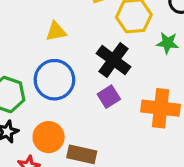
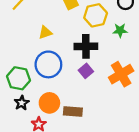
black cross: (114, 60) -> (86, 46), turned -30
orange cross: (161, 108) -> (121, 74), turned -30

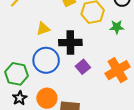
black cross: (86, 46) -> (70, 43), moved

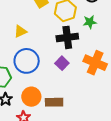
black cross: (70, 43) -> (67, 37), moved
orange cross: (118, 70) -> (95, 63), turned -30

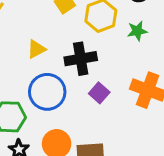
black cross: (67, 37) -> (81, 59), moved

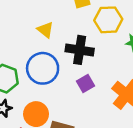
yellow triangle: (36, 49) -> (45, 30), turned 48

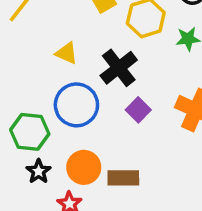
black cross: (80, 50) -> (119, 68), turned -32

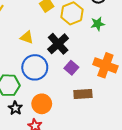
brown rectangle: (123, 178) -> (83, 94), moved

